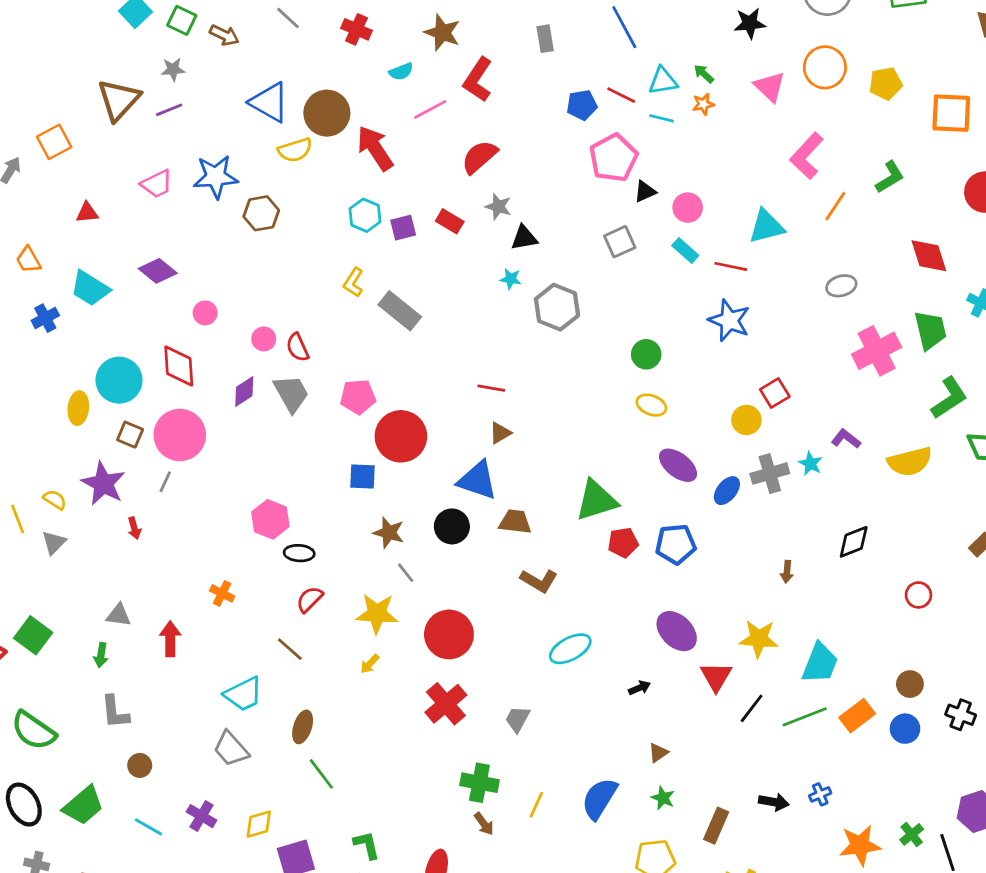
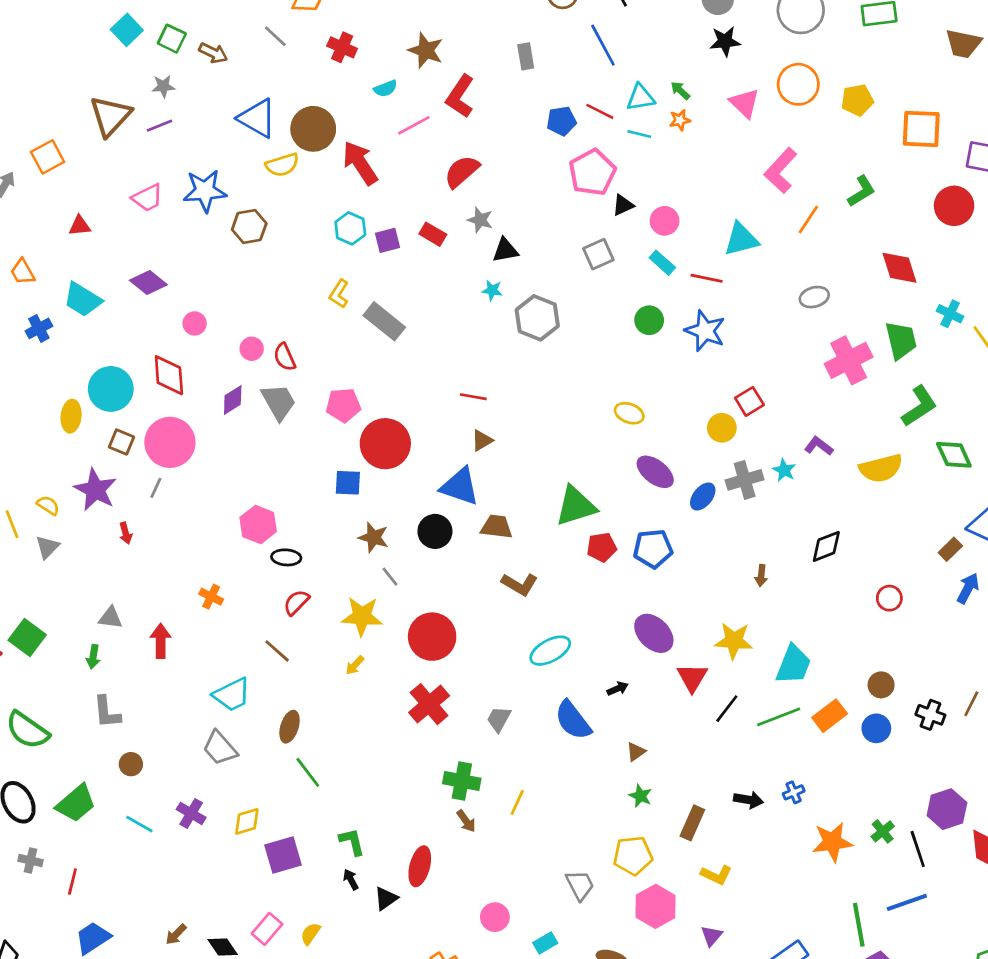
green circle: (646, 354) -> (649, 320), moved
blue semicircle: (599, 799) -> (573, 720), moved, turned -69

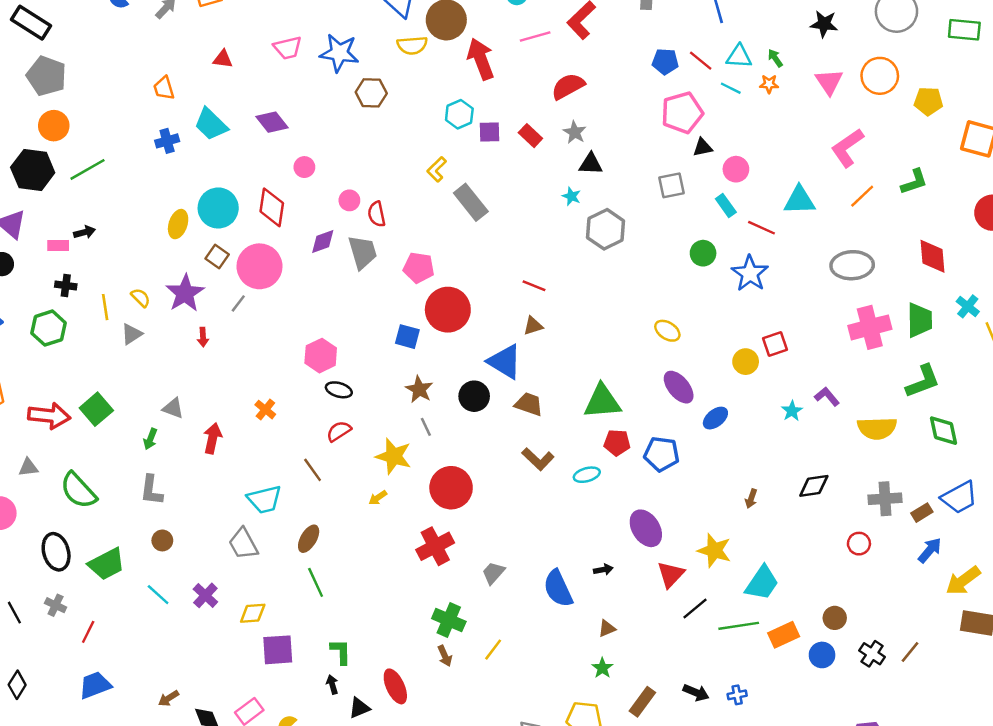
gray ellipse: (814, 297) -> (852, 265), size x1.6
gray cross: (745, 480) -> (885, 499), moved
cyan ellipse: (550, 651) -> (587, 475), moved, size x0.7
red ellipse: (420, 866) -> (395, 686), turned -52

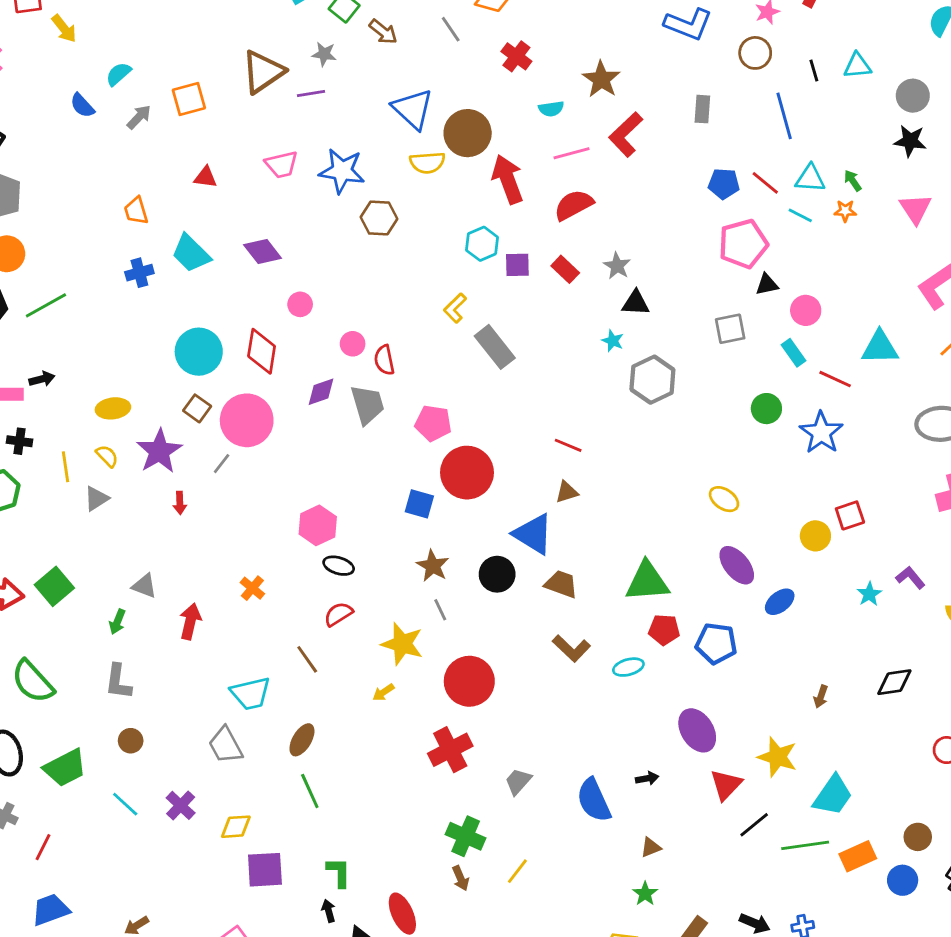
red semicircle: (568, 86) -> (574, 205), moved
yellow ellipse: (178, 224) -> (113, 408), moved, turned 64

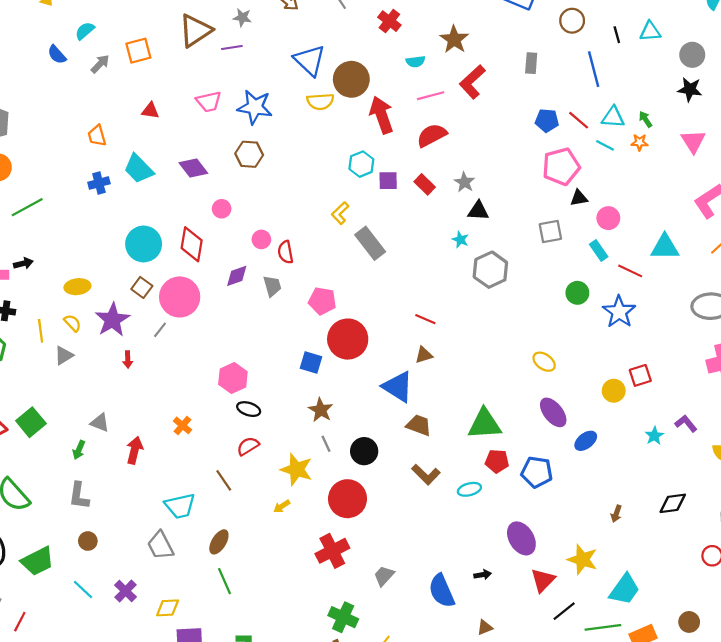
brown hexagon: (379, 218) -> (249, 154), moved
gray trapezoid: (368, 405) -> (272, 286), size x0.7
black circle: (497, 574) -> (364, 451), moved

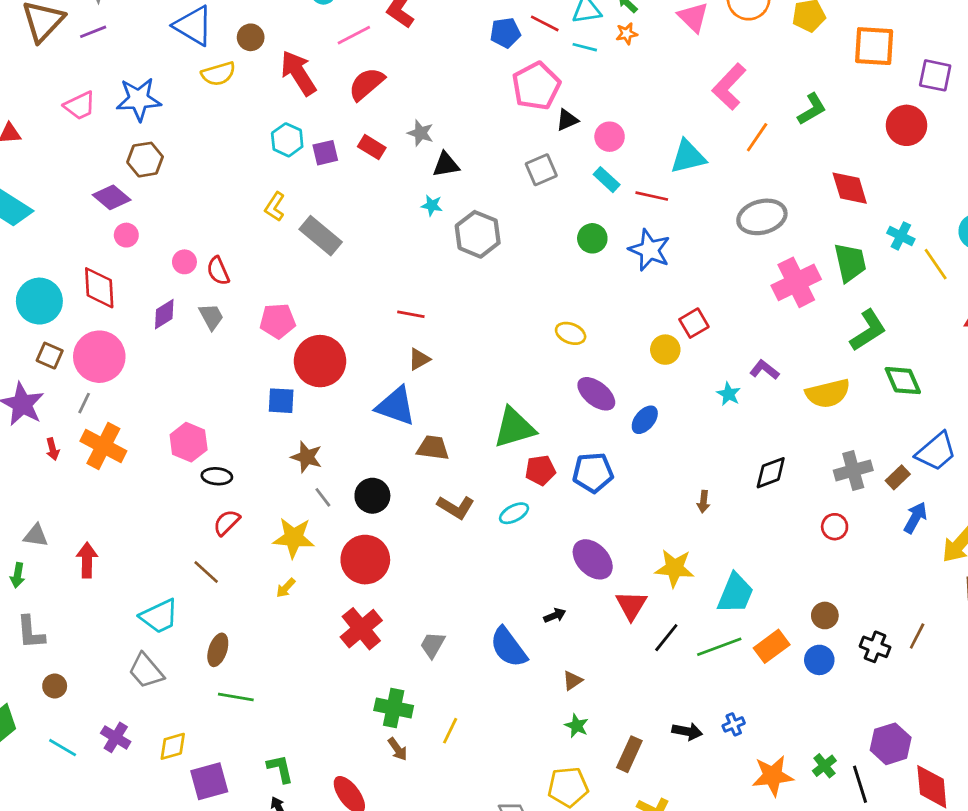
brown circle: (351, 79) -> (251, 37), size x0.6
purple diamond: (193, 168) -> (112, 197), moved
orange cross: (182, 425) -> (103, 446), moved, size x1.8
green line: (224, 581) -> (236, 697), turned -44

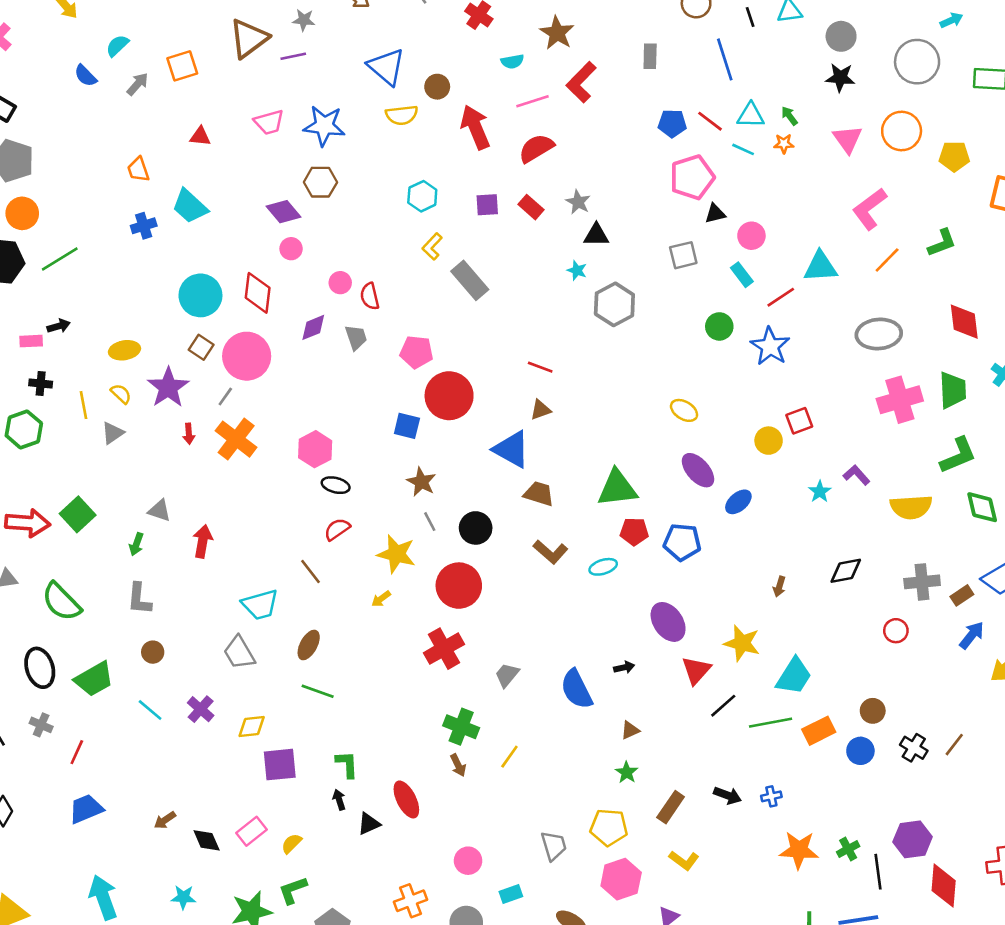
cyan hexagon: (287, 140) -> (422, 196), moved
red line: (652, 196) -> (781, 297), turned -56

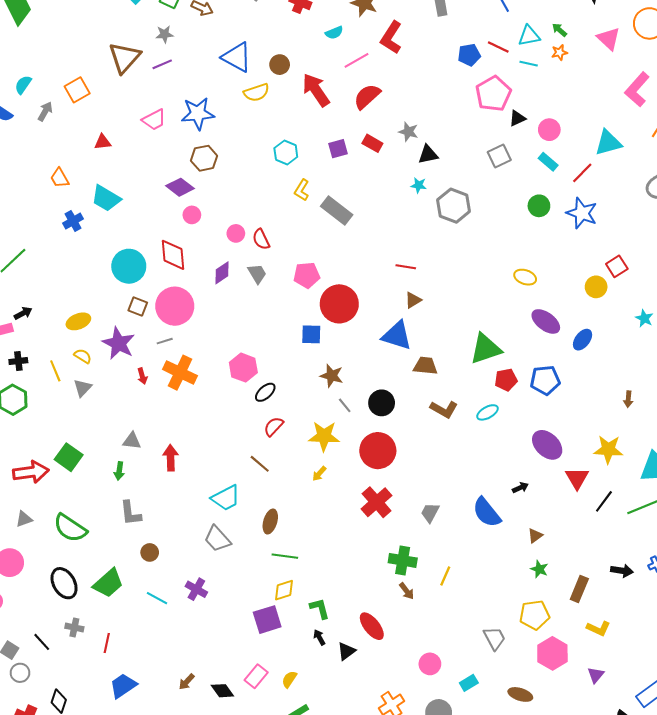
gray line: (225, 396) -> (165, 341), turned 49
black ellipse: (336, 485) -> (265, 392), turned -45
yellow diamond: (252, 727) -> (284, 590), moved

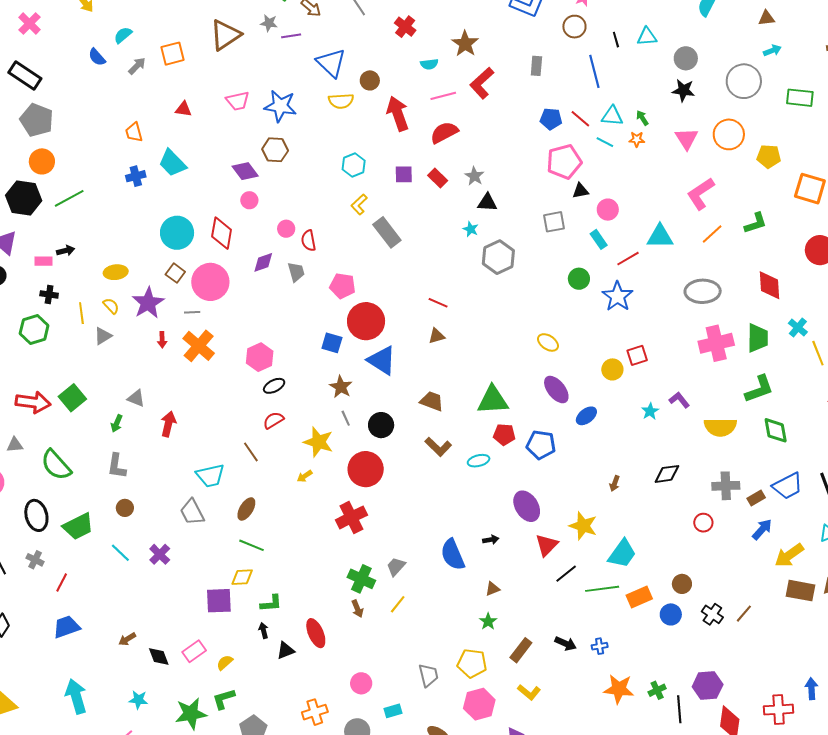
purple line: (162, 64) -> (291, 36), moved
blue triangle: (397, 336) -> (382, 360), moved
gray trapezoid: (430, 513) -> (396, 566), moved
green L-shape: (320, 608) -> (271, 603), turned 85

